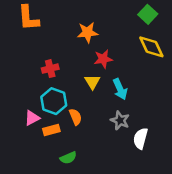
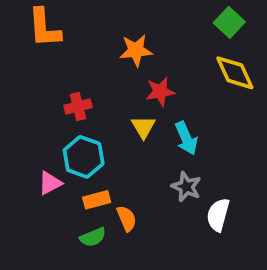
orange semicircle: (75, 117) -> (127, 219), moved
orange rectangle: (51, 130) -> (97, 200), moved
green semicircle: (68, 158) -> (93, 237), moved

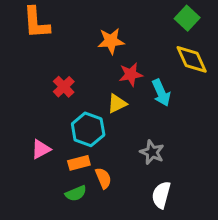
red cross: (78, 106) -> (64, 87), turned -30
yellow triangle: (143, 127) -> (117, 103), turned 35
cyan arrow: (186, 138) -> (161, 93), moved
cyan hexagon: (84, 157) -> (88, 129), moved
white semicircle: (218, 215) -> (161, 195), moved

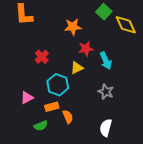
green square: (187, 18) -> (104, 12), moved
yellow diamond: (192, 59) -> (126, 25), moved
gray star: (152, 152) -> (106, 92), moved
green semicircle: (76, 193) -> (41, 126), moved

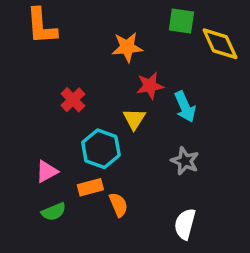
green square: (104, 12) -> (181, 21), turned -35
yellow triangle: (77, 68) -> (134, 119), turned -32
green semicircle: (41, 126) -> (54, 212), moved

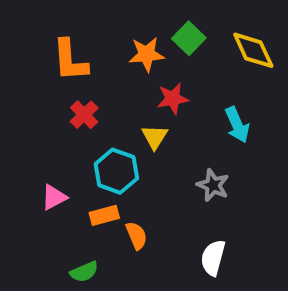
green square: (181, 21) -> (189, 38), moved, turned 36
orange L-shape: (41, 26) -> (70, 60), moved
cyan arrow: (185, 107) -> (237, 125), moved
green semicircle: (54, 212) -> (84, 272), moved

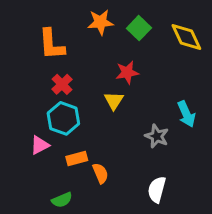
orange star: (147, 54) -> (100, 22), moved
cyan arrow: (237, 125) -> (186, 114), moved
cyan hexagon: (116, 171) -> (63, 118), moved

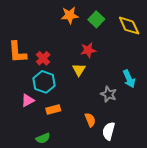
orange L-shape: (52, 44) -> (17, 52), moved
orange semicircle: (100, 173) -> (90, 120), moved

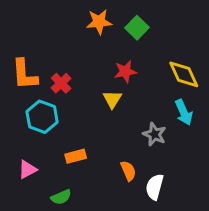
yellow diamond: (129, 26) -> (184, 74), moved
cyan hexagon: (44, 82) -> (42, 117), moved
pink triangle: (28, 100) -> (27, 169), moved

